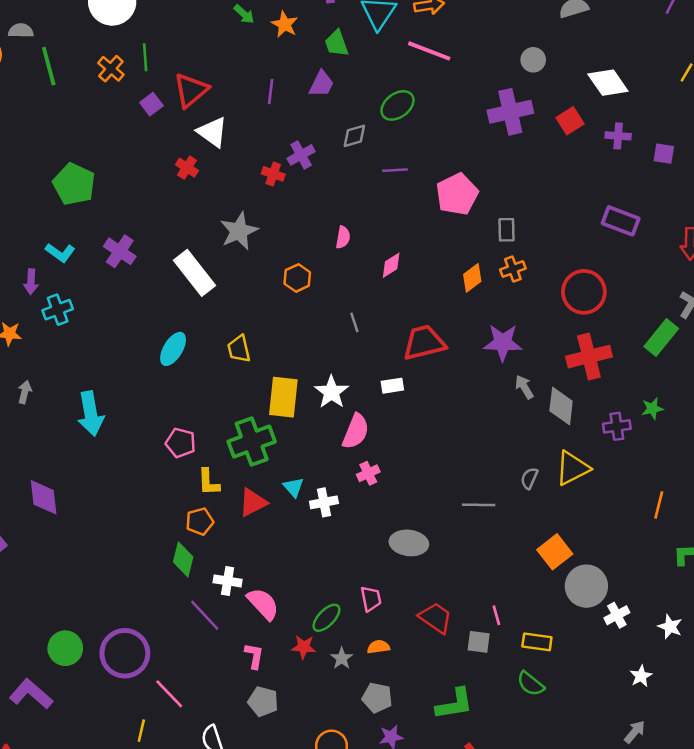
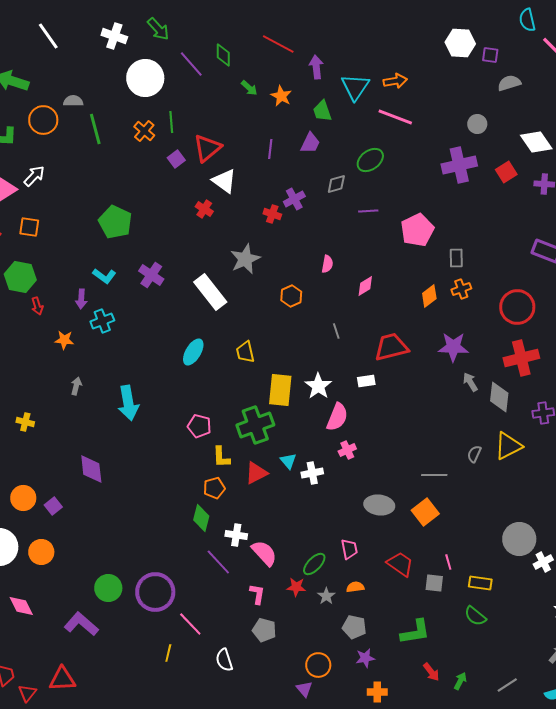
orange square: (555, 552) -> (425, 512), moved

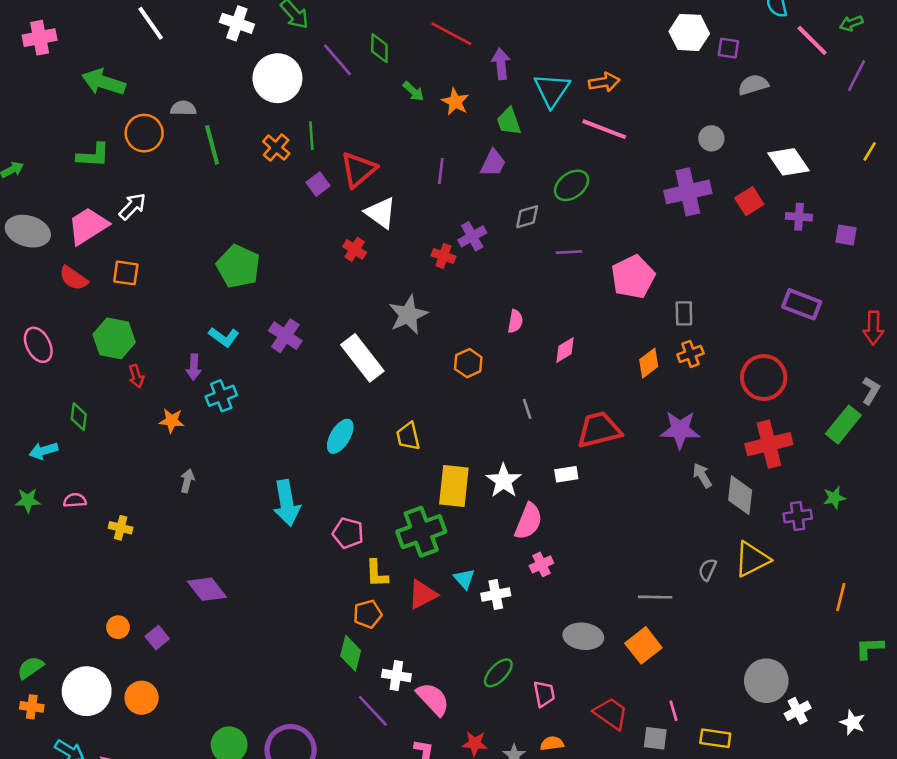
cyan arrow: (128, 403) -> (287, 503), moved
purple diamond: (91, 469) -> (207, 589), turned -32
orange circle: (23, 498) -> (118, 627), size x0.7
green ellipse: (314, 564) -> (498, 673), moved

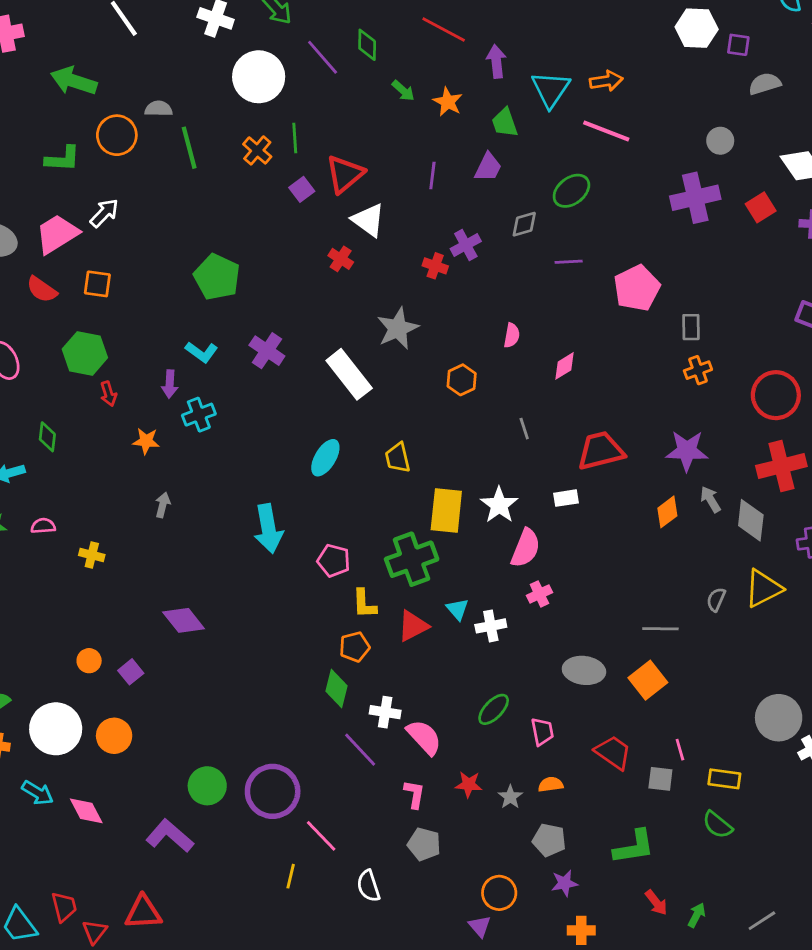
orange diamond: (649, 363) -> (667, 512), moved

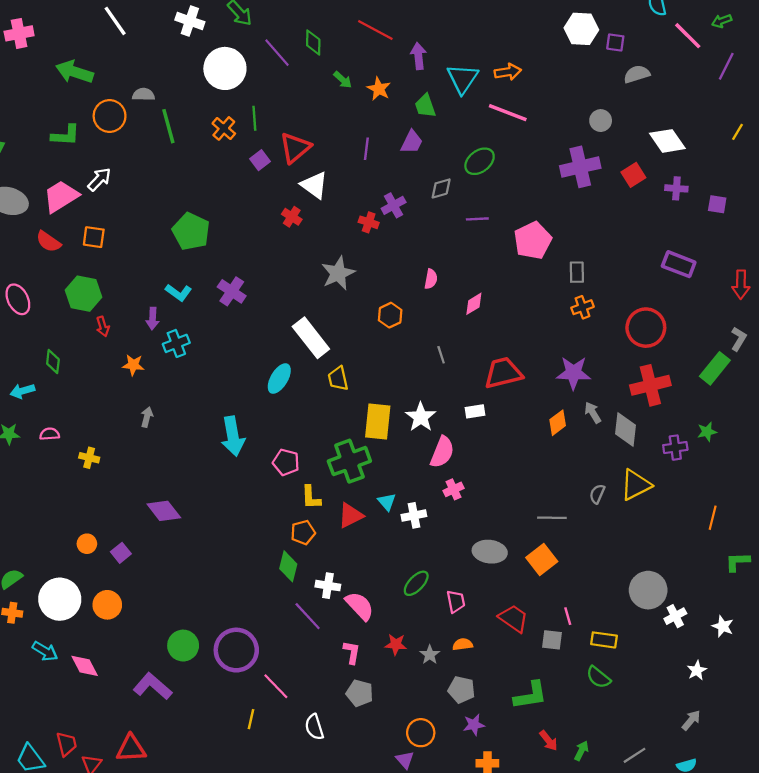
white rectangle: (349, 374) -> (311, 338), moved

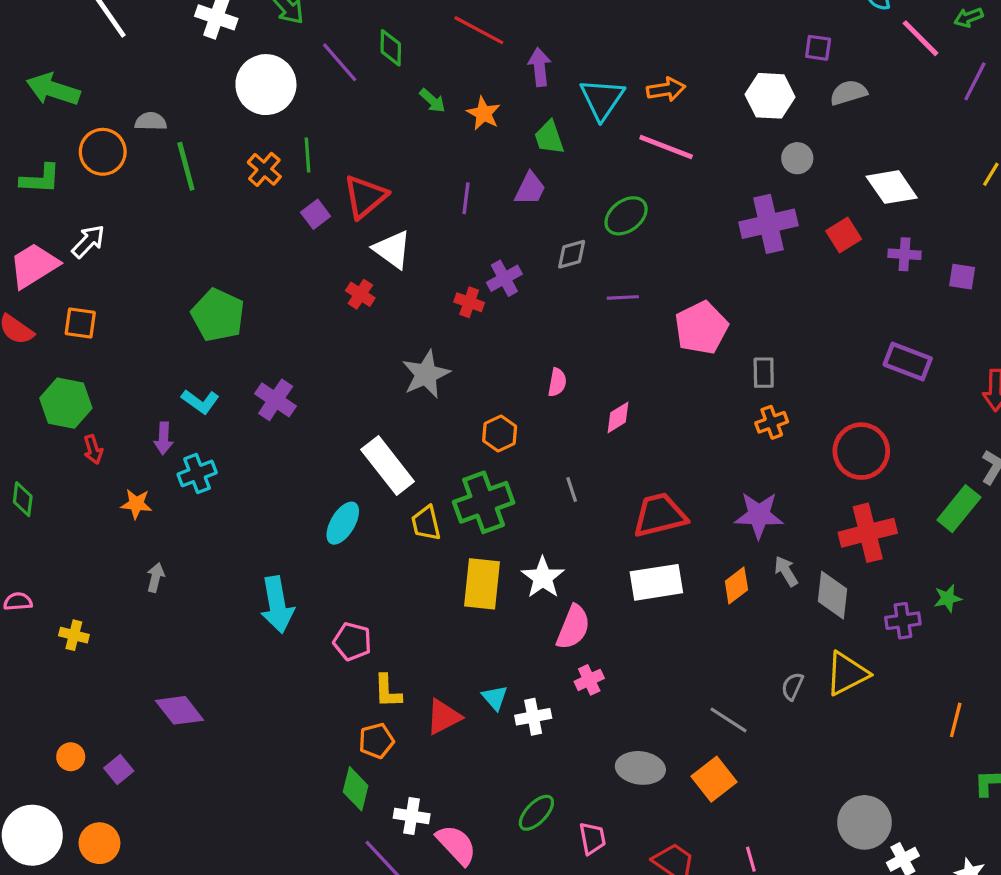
white hexagon: (581, 29) -> (770, 96), moved
white rectangle: (475, 411) -> (656, 582), moved, size x1.8
green cross: (349, 461) -> (484, 502), moved
gray line: (552, 518) -> (728, 720), turned 32

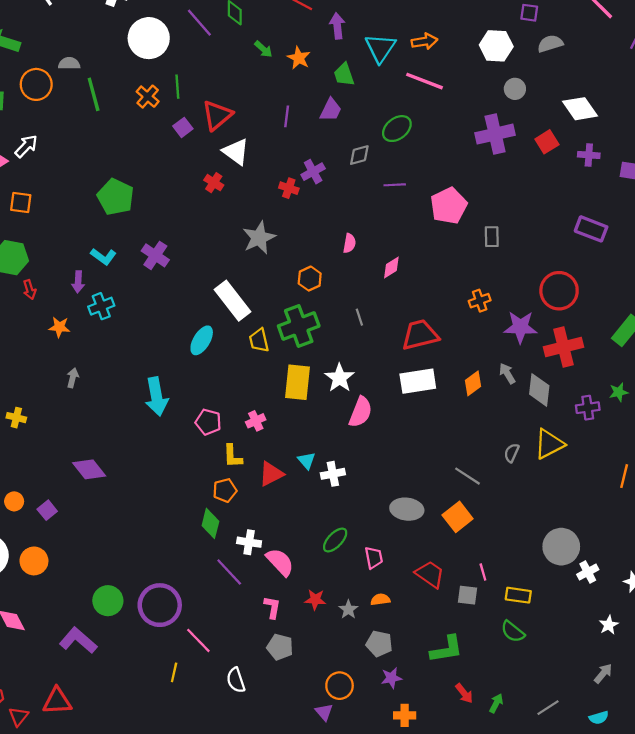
orange cross: (772, 422) -> (480, 301), moved
purple star: (759, 515) -> (520, 327), moved
pink cross: (589, 680) -> (256, 421), moved

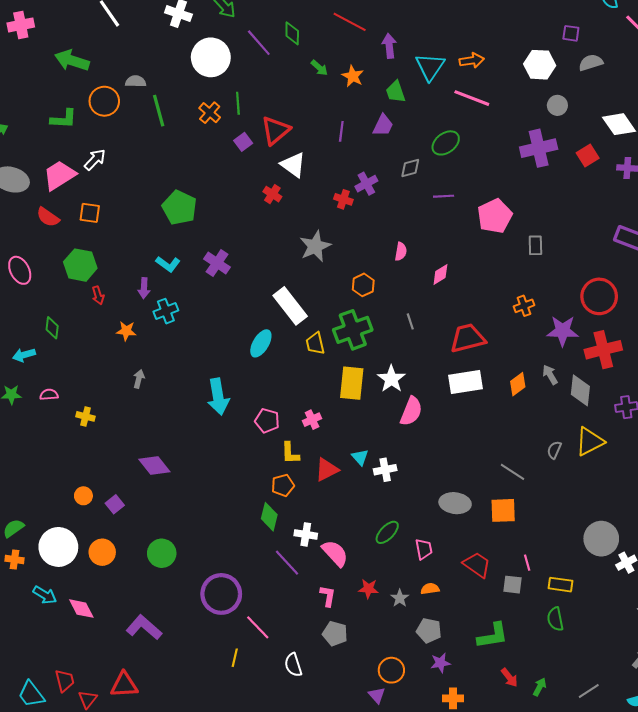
orange square: (458, 517) -> (503, 510), turned 36
green circle: (108, 601) -> (162, 553), moved
green semicircle: (513, 632) -> (555, 619), turned 40

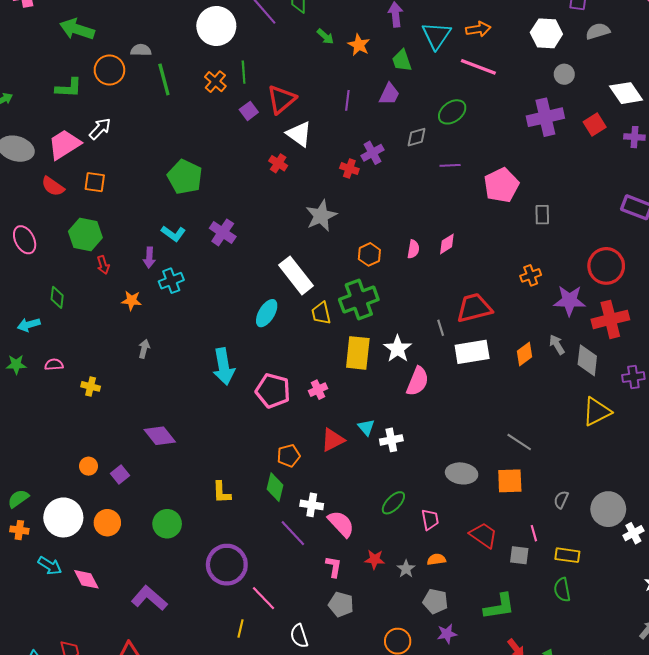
pink semicircle: (401, 252) -> (413, 249), moved
gray line: (410, 321) -> (441, 328), moved
pink pentagon: (267, 421) -> (273, 391), size x1.4
gray semicircle: (554, 450) -> (561, 500), moved
yellow L-shape: (290, 453) -> (222, 492), moved

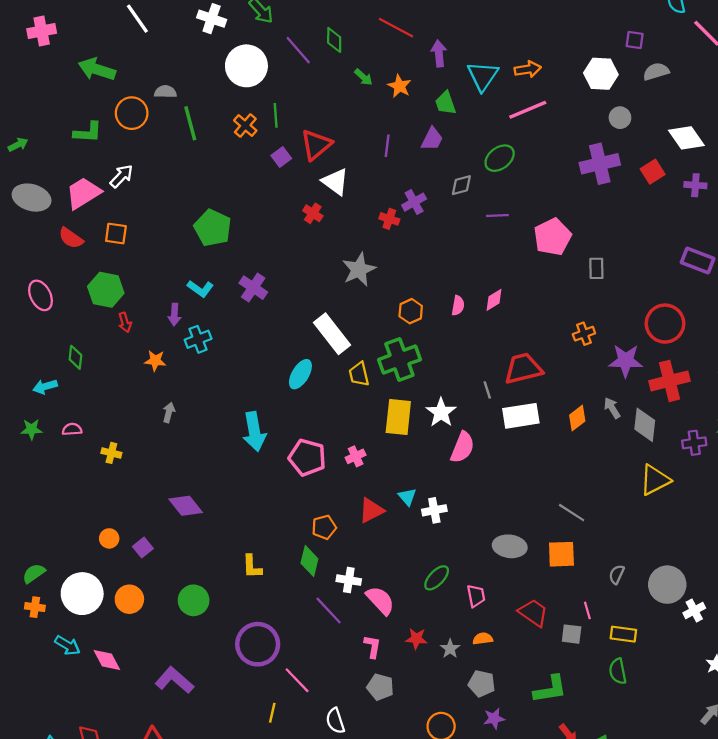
pink line: (478, 67) -> (528, 110), turned -44

